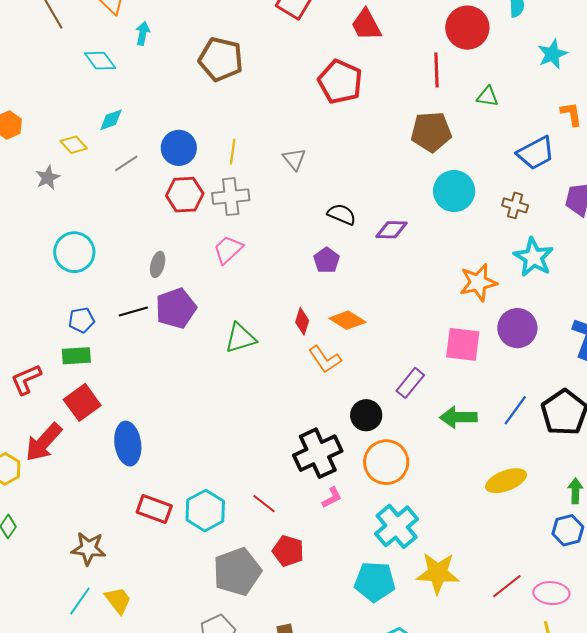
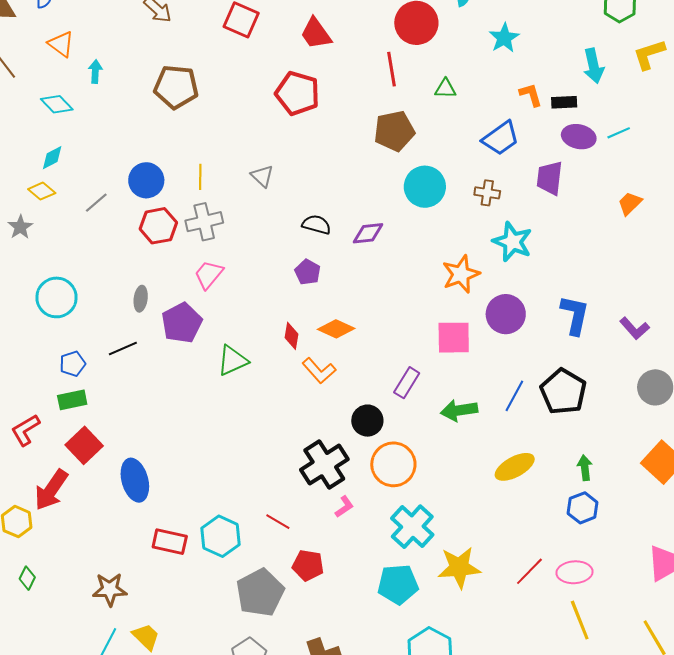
cyan diamond: (111, 120) -> (52, 158), moved
purple pentagon: (176, 308) -> (182, 323), moved

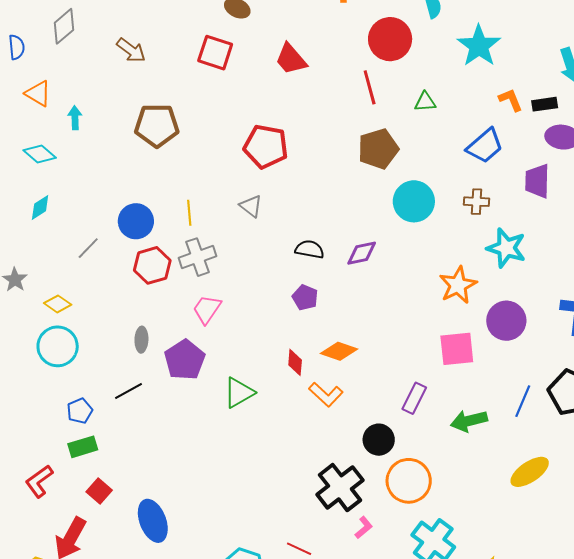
cyan star: (504, 38) -> (479, 46), size x1.4
red pentagon: (297, 93) -> (266, 146), moved
yellow diamond: (42, 191) -> (58, 304), moved
red square: (84, 445) -> (99, 491), size x0.7

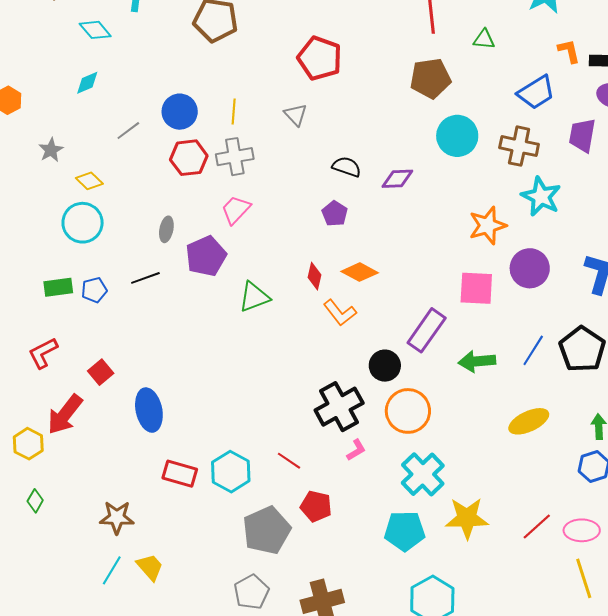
brown cross: (477, 202) -> (519, 146), size x1.5
purple rectangle: (414, 398) -> (427, 330), size x1.4
green rectangle: (83, 447) -> (58, 287), moved

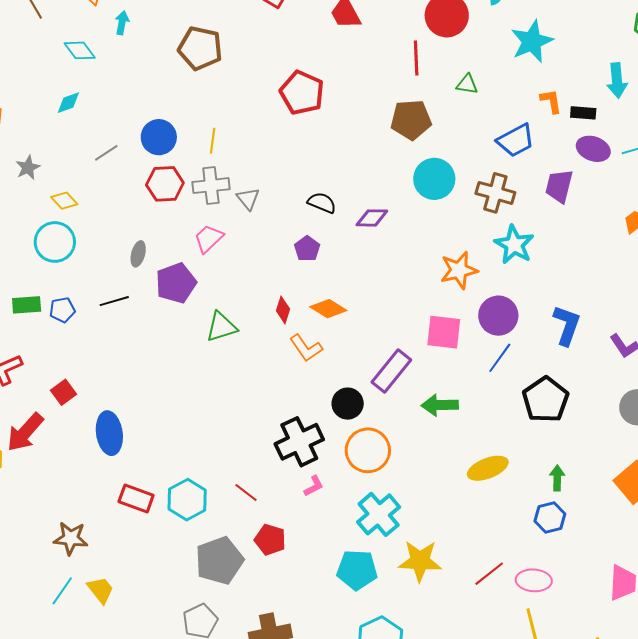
gray triangle: (296, 115) -> (248, 199), moved
blue line: (533, 350) -> (500, 358), moved

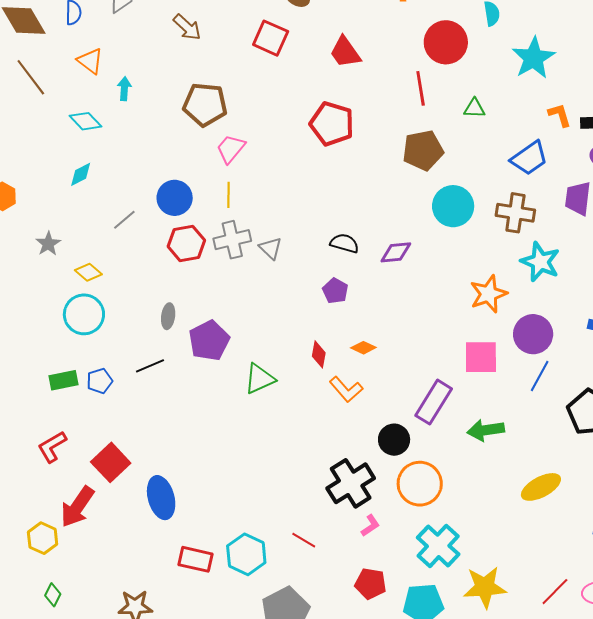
red pentagon: (302, 93) -> (332, 124), moved
pink trapezoid: (209, 239) -> (231, 149), moved
orange diamond: (328, 309) -> (363, 348), size x0.7
red square: (64, 392) -> (111, 462), size x1.5
red pentagon: (270, 540) -> (371, 584), moved

